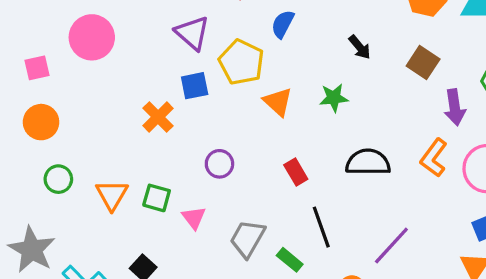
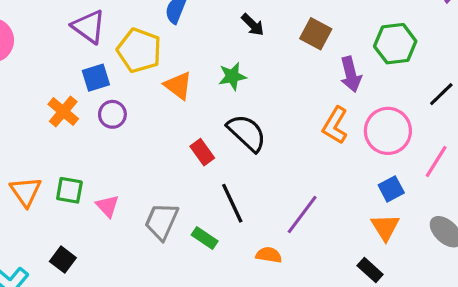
black semicircle: (368, 162) -> (247, 133), moved, turned 48
purple circle: (219, 164) -> (112, 114), moved

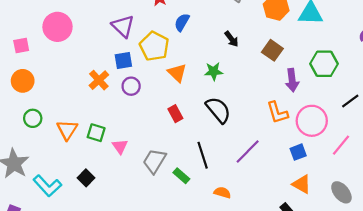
orange L-shape: (335, 125) -> (277, 113), turned -55
red rectangle: (202, 152) -> (175, 114), moved
blue square: (391, 189) -> (298, 152), moved
purple line: (302, 215) -> (248, 151), moved
orange triangle: (385, 227) -> (302, 184), turned -36

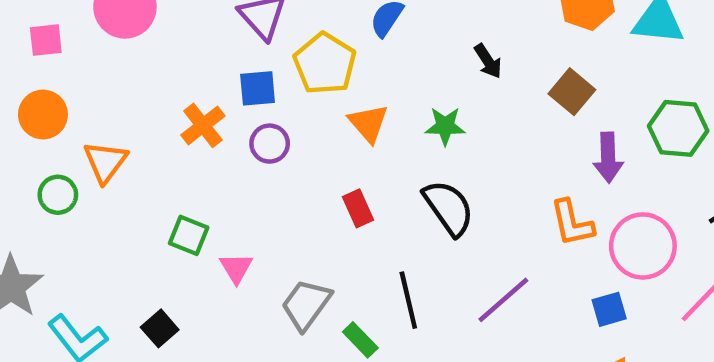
orange triangle: (67, 130) -> (105, 162), moved

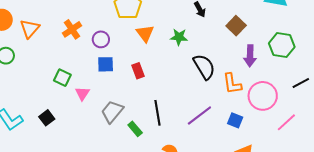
blue square: (258, 88) -> (106, 64), moved
orange triangle: (105, 162) -> (30, 29), moved
black semicircle: (449, 208) -> (204, 67), moved
blue square: (609, 309) -> (235, 120), moved, turned 35

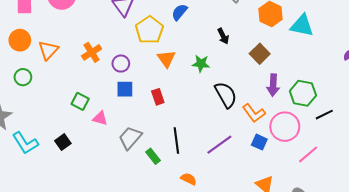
green hexagon: (282, 45) -> (303, 93), moved
orange L-shape: (232, 84) -> (254, 113), turned -30
pink triangle: (82, 93) -> (100, 118), turned -49
blue square: (235, 120) -> (259, 142), moved

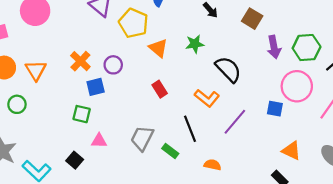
blue square: (125, 89) -> (96, 87), moved
orange L-shape: (254, 113) -> (207, 98), moved
pink triangle: (100, 118) -> (99, 141), moved

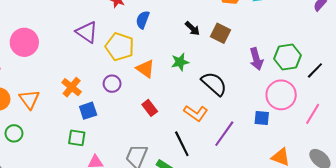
brown square: (252, 19) -> (221, 33), moved
purple circle: (113, 65) -> (112, 84), moved

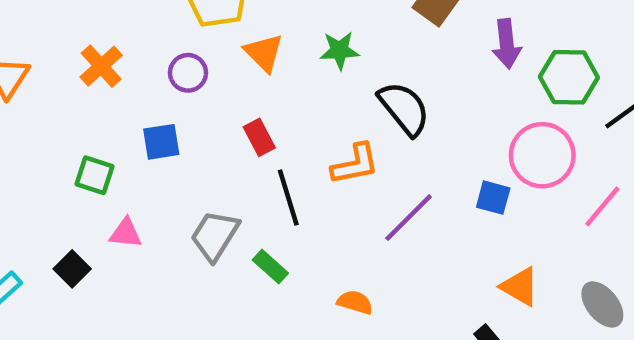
purple arrow: (256, 59) -> (507, 44), moved
blue square: (88, 111) -> (161, 142), moved
orange L-shape: (196, 113) -> (355, 164), turned -55
black line: (182, 144) -> (288, 198), moved

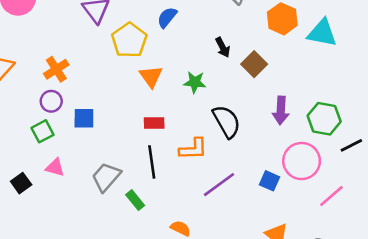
purple arrow: (507, 44) -> (281, 110), moved
purple circle: (188, 73) -> (51, 101), moved
red rectangle: (259, 137) -> (154, 123), moved, turned -72
green square: (94, 175) -> (42, 131), turned 35

